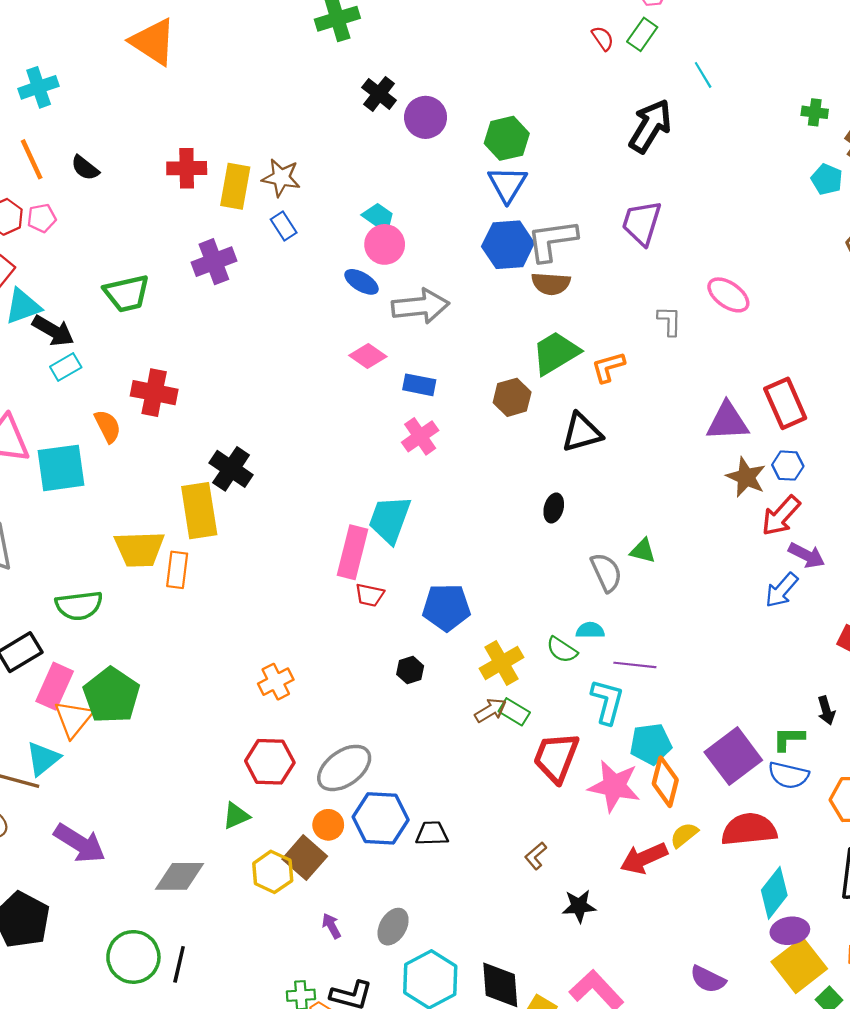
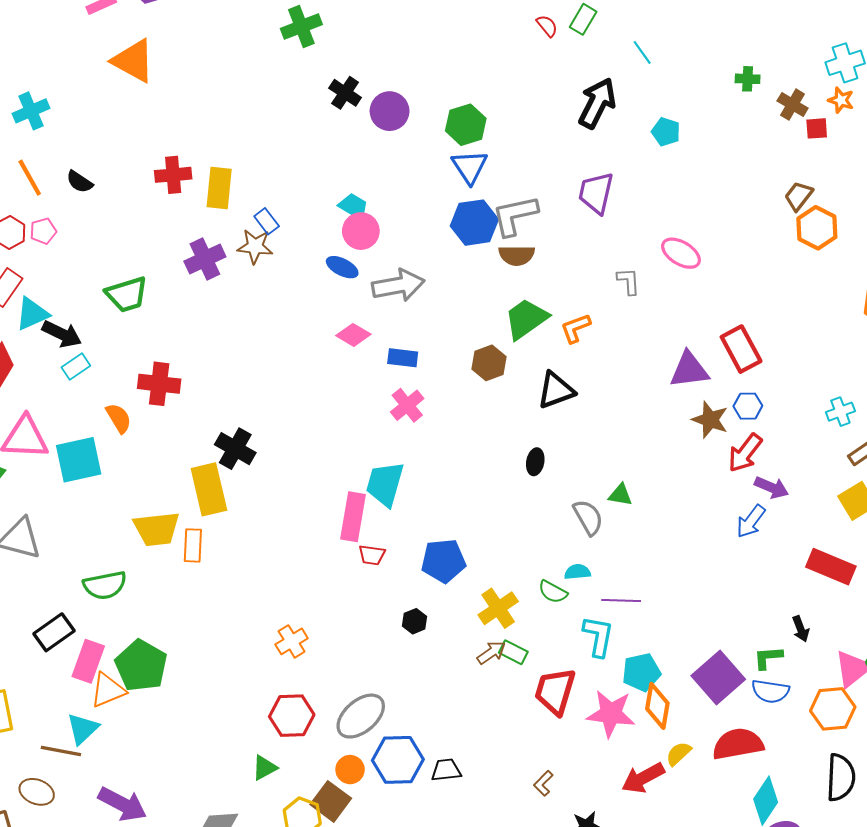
brown star: (281, 178) -> (255, 246), moved
cyan pentagon: (827, 179) -> (666, 132), moved
orange triangle: (73, 719) -> (108, 690), turned 33

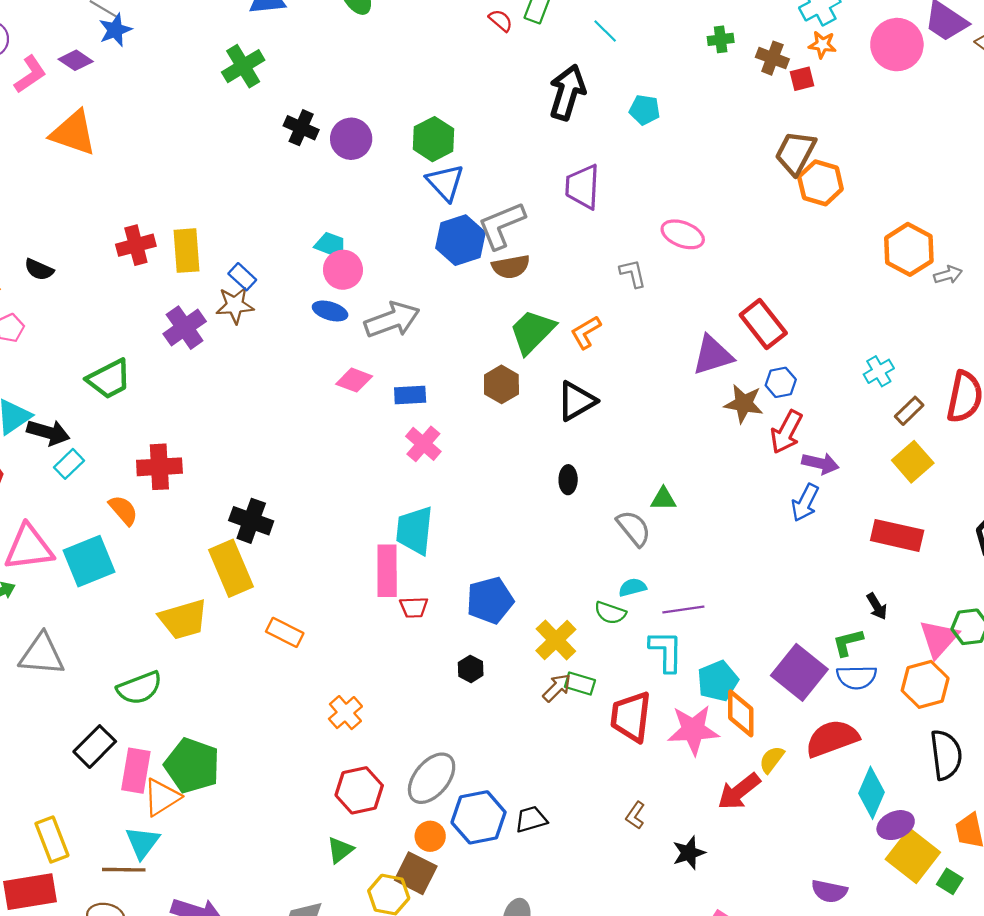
brown trapezoid: (799, 196) -> (795, 153), size x1.4
orange rectangle: (193, 545) -> (285, 632), moved, turned -56

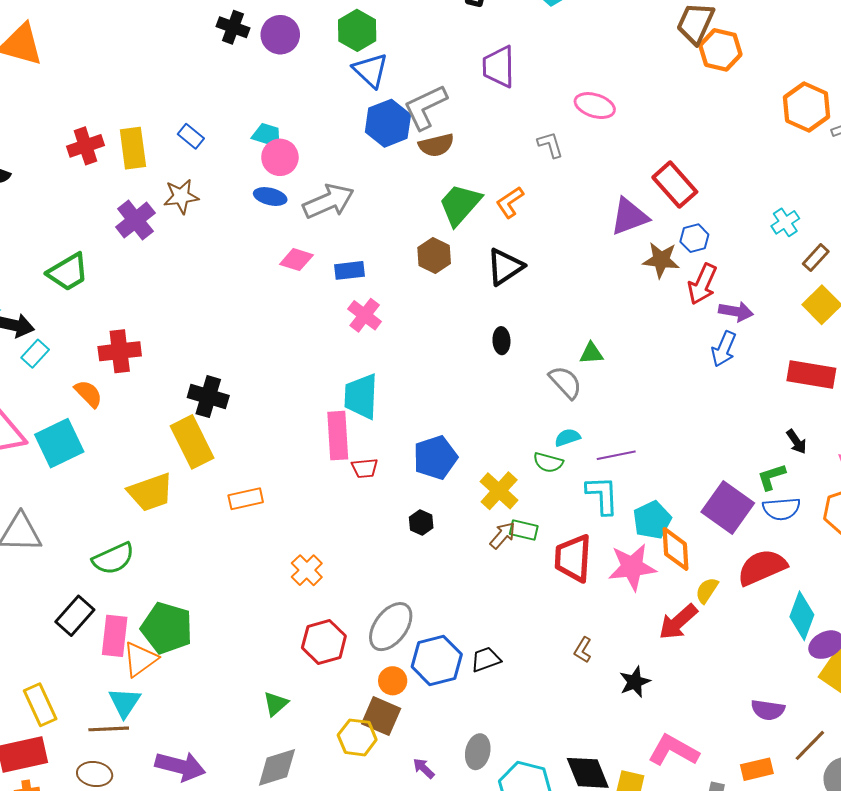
blue rectangle: (242, 277) -> (191, 136), moved
orange rectangle: (285, 632) -> (246, 499), turned -36
green triangle: (340, 850) -> (276, 704), moved

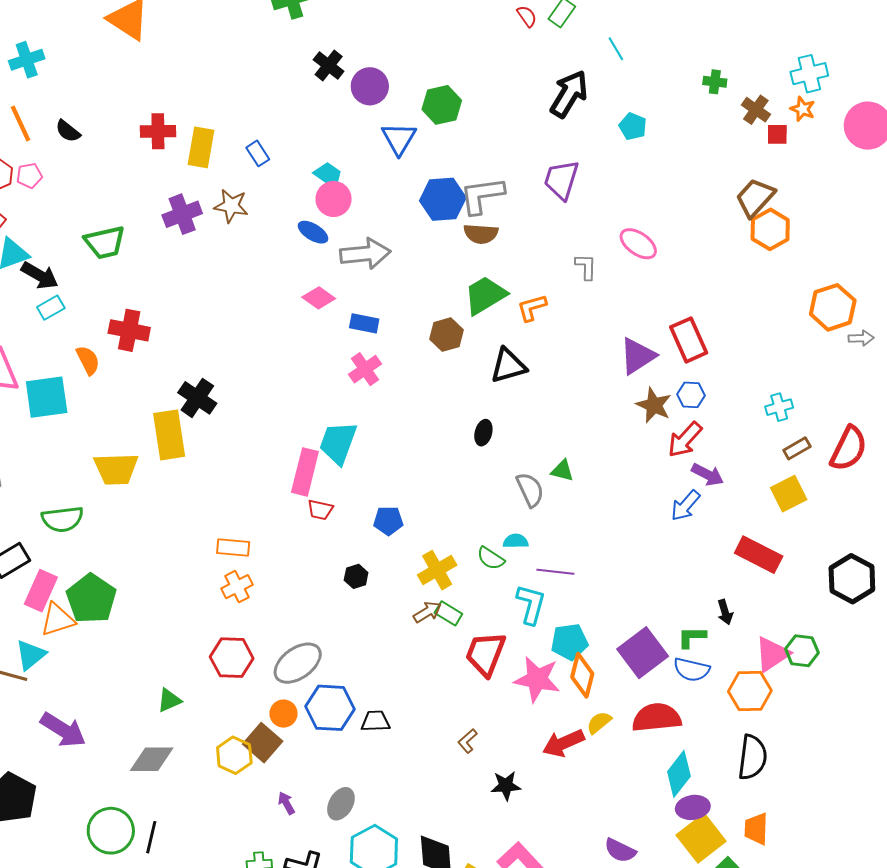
blue triangle: (370, 70) -> (399, 139), moved
purple triangle: (629, 217) -> (637, 356), turned -30
blue pentagon: (435, 457) -> (388, 521), size x0.7
orange rectangle: (246, 499) -> (233, 547), moved

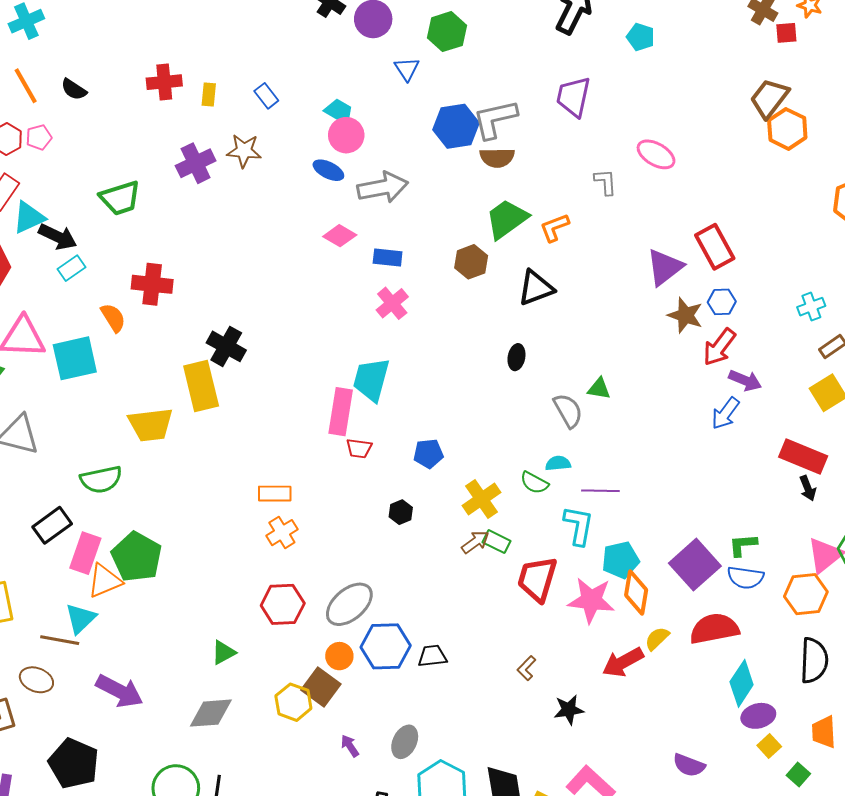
blue triangle: (399, 139) -> (407, 69), size x0.7
yellow rectangle: (201, 147) -> (209, 95), size x0.6
black arrow: (725, 612) -> (808, 488), moved
yellow square: (701, 838) -> (769, 746), size x0.5

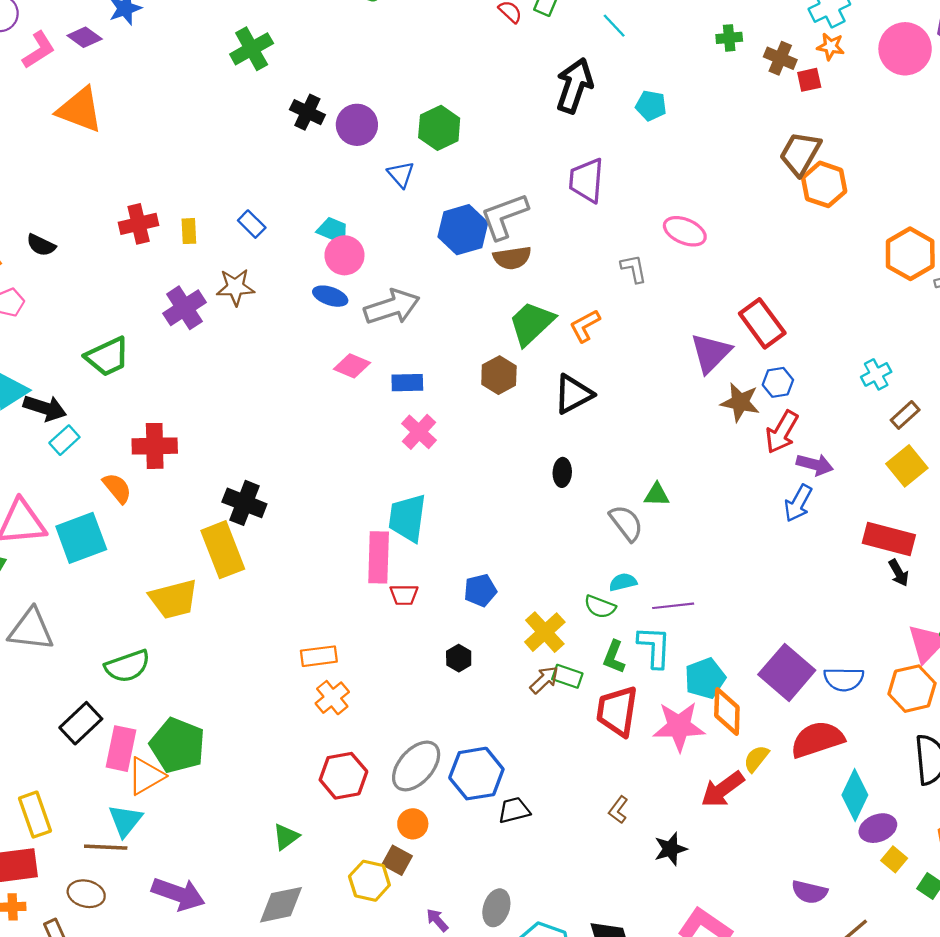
green L-shape: (743, 545) -> (614, 657), moved, turned -56
blue hexagon: (386, 646) -> (476, 774), moved
brown square: (321, 687) -> (397, 860), size x0.7

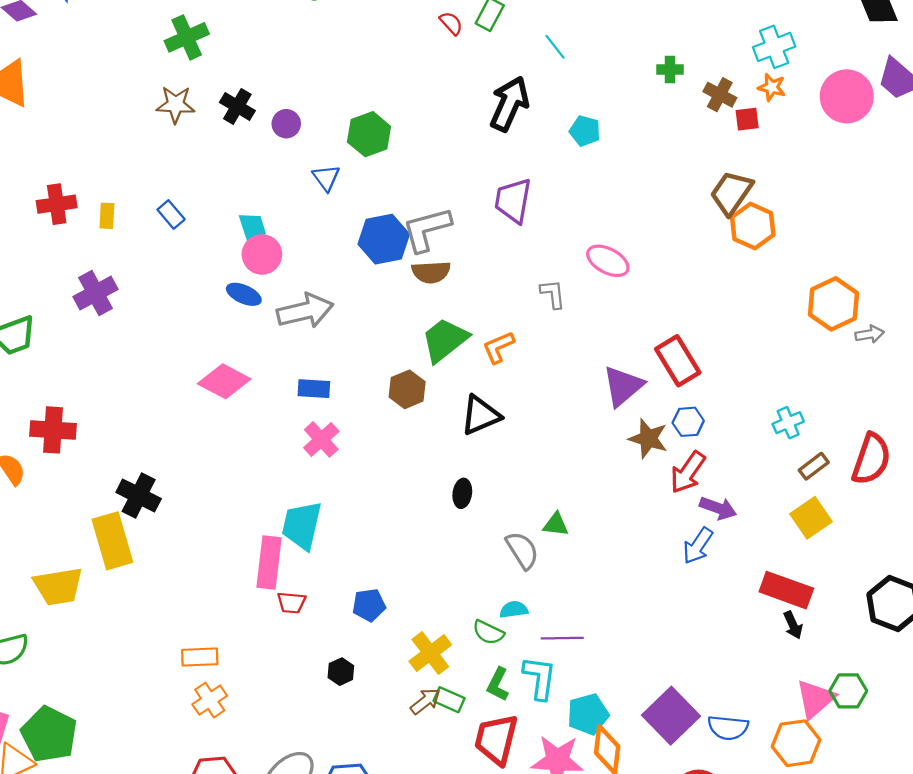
purple circle: (357, 125) -> (286, 124), size x0.7
cyan trapezoid: (333, 230) -> (253, 228), turned 44
brown star: (235, 287) -> (176, 105), moved
pink diamond: (352, 366) -> (224, 381), moved, size x1.4

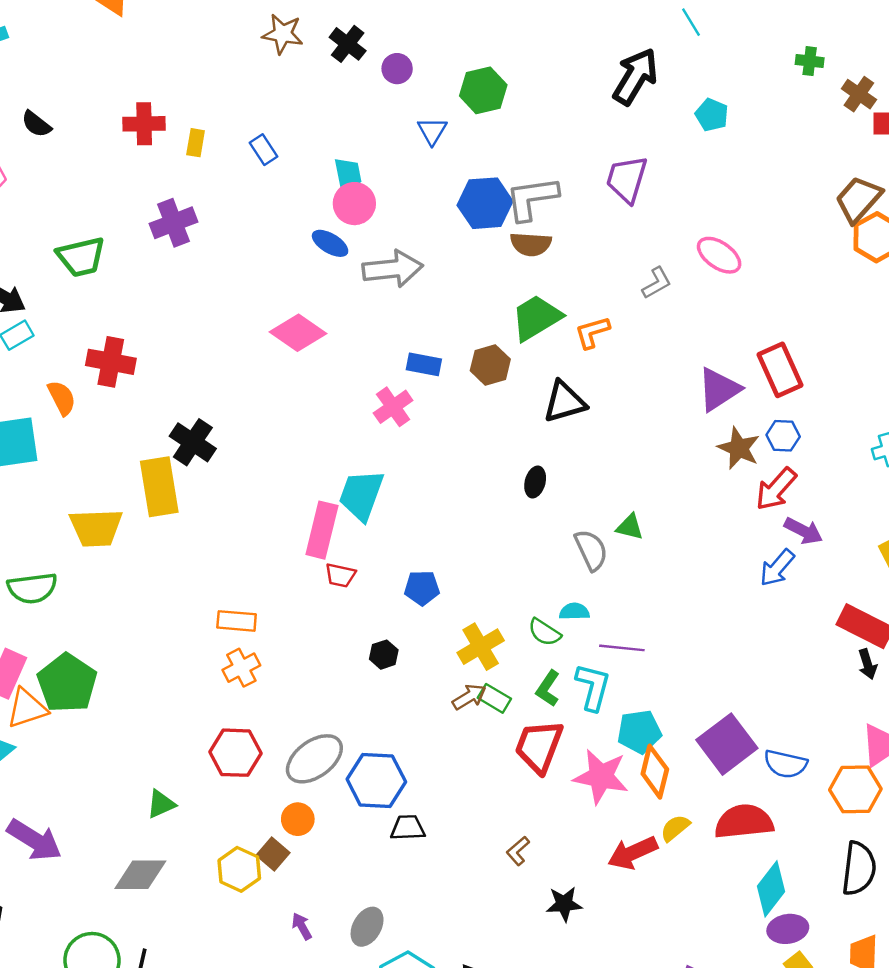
gray L-shape: (553, 294) -> (657, 283), turned 60
blue rectangle: (314, 389) -> (424, 364), moved

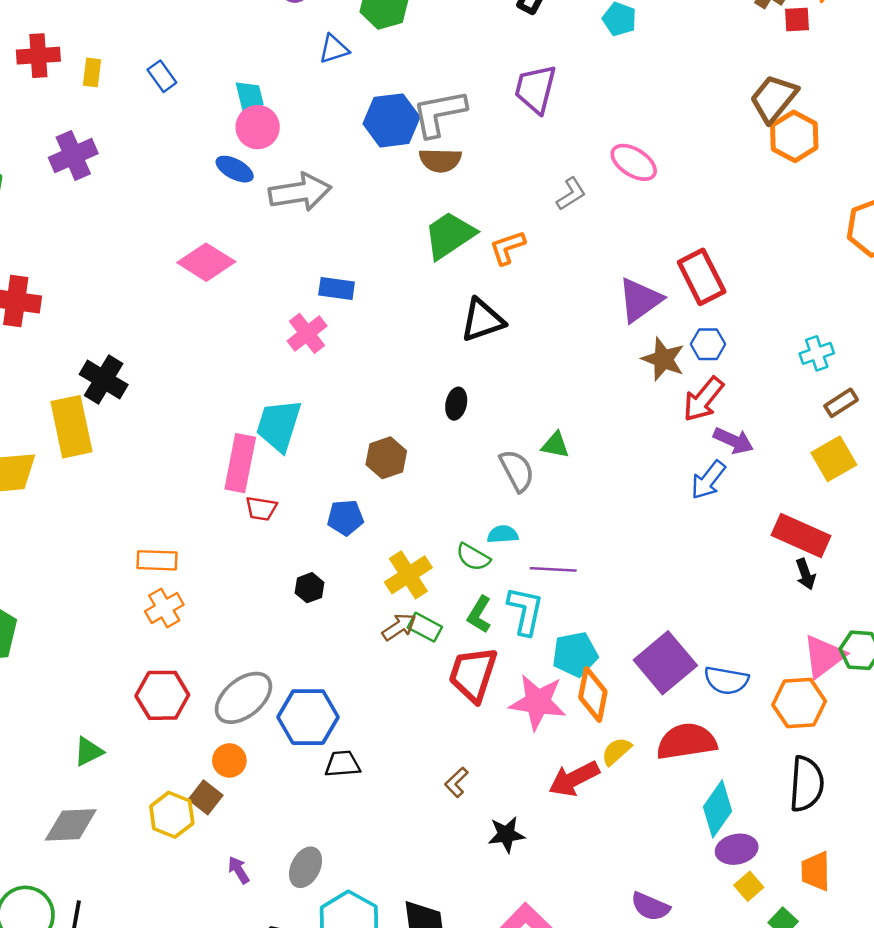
blue triangle: (432, 131) -> (334, 49), turned 44
brown hexagon: (490, 365) -> (386, 458), moved

